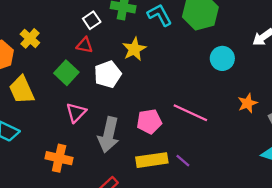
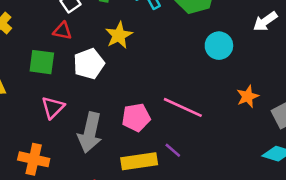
green square: (66, 73) -> (42, 62), turned -35
purple line: (183, 161) -> (173, 150), moved

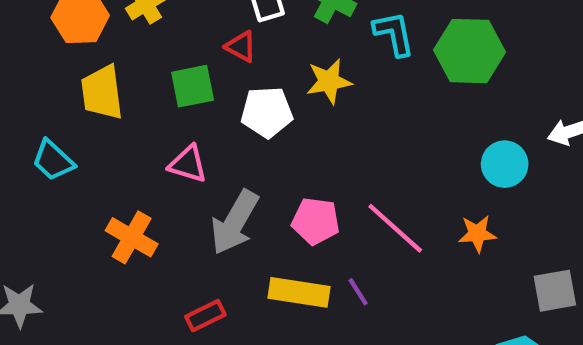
cyan circle: (219, 46) -> (505, 164), moved
green square: (42, 62) -> (193, 86), turned -36
orange star: (248, 96) -> (477, 234), moved
pink triangle: (53, 107) -> (188, 164), turned 45

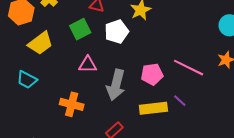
yellow trapezoid: (102, 92) -> (40, 43), turned -104

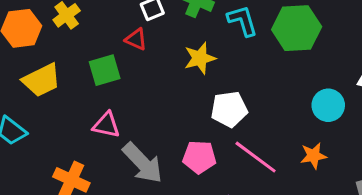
white pentagon: (117, 32) -> (229, 109), moved
gray arrow: (116, 85) -> (143, 163), turned -68

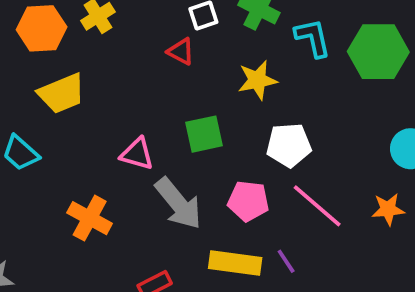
green square: (105, 70) -> (204, 134), moved

